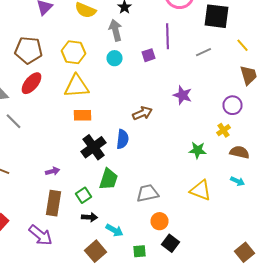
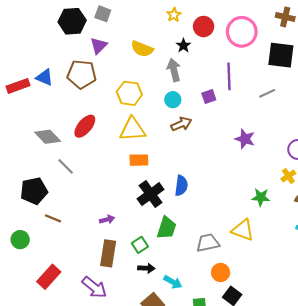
brown pentagon: (28, 50) -> (82, 74), moved
brown arrow: (142, 113) -> (181, 124), moved
yellow triangle: (200, 190) -> (243, 230), moved

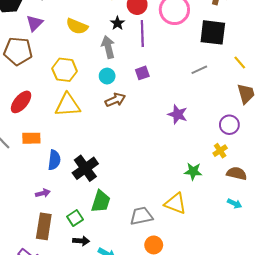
purple line: (229, 76) -> (142, 34), moved
orange rectangle: (139, 160) -> (31, 138), moved
blue semicircle: (181, 186) -> (54, 160), moved

